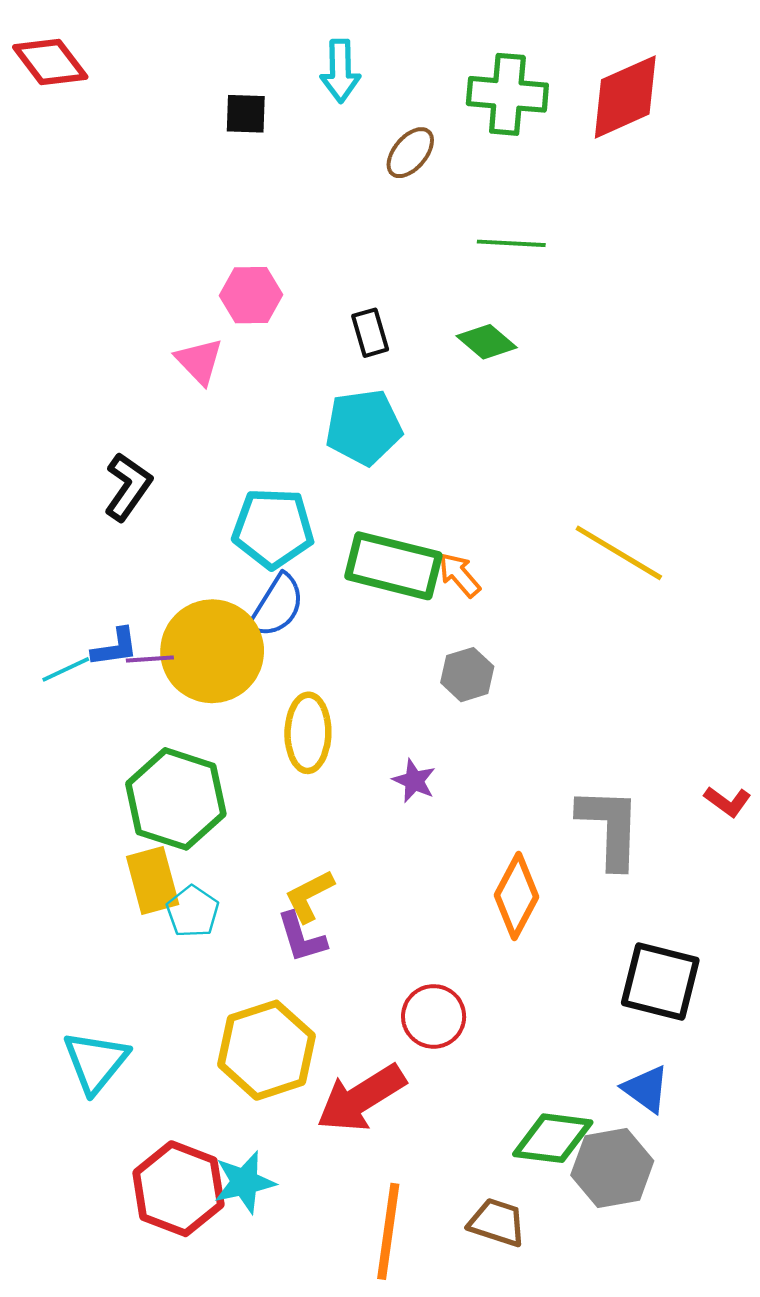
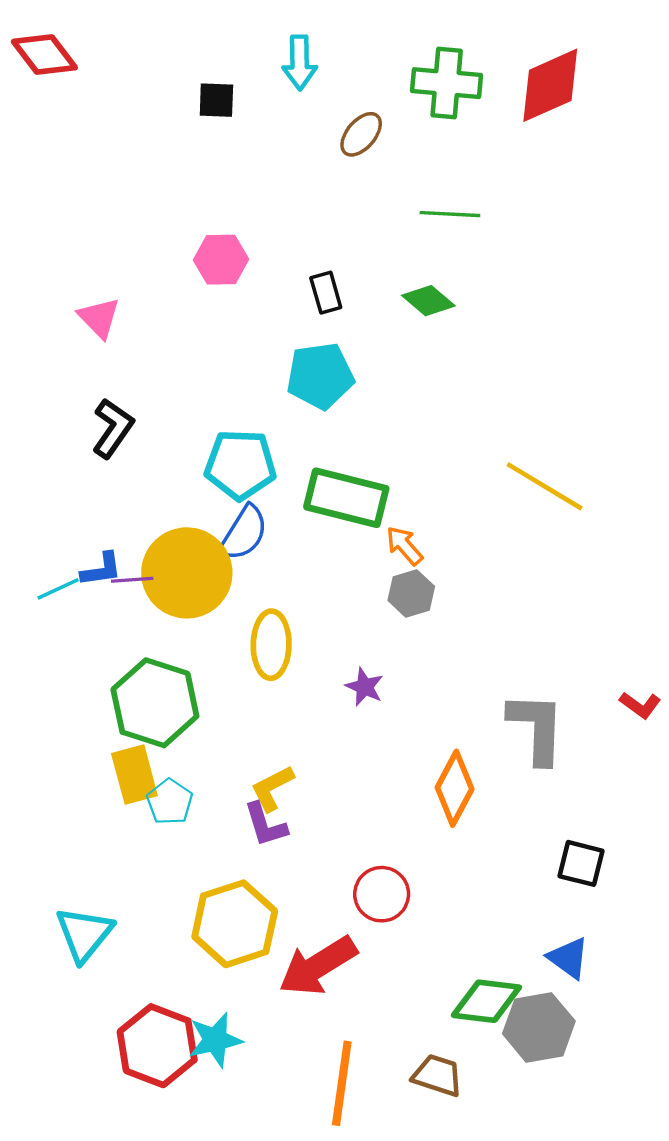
pink triangle: (199, 361) -> (99, 318), moved
orange arrow: (459, 575) -> (404, 546), moved
black square: (660, 981) -> (581, 863), size x0.7

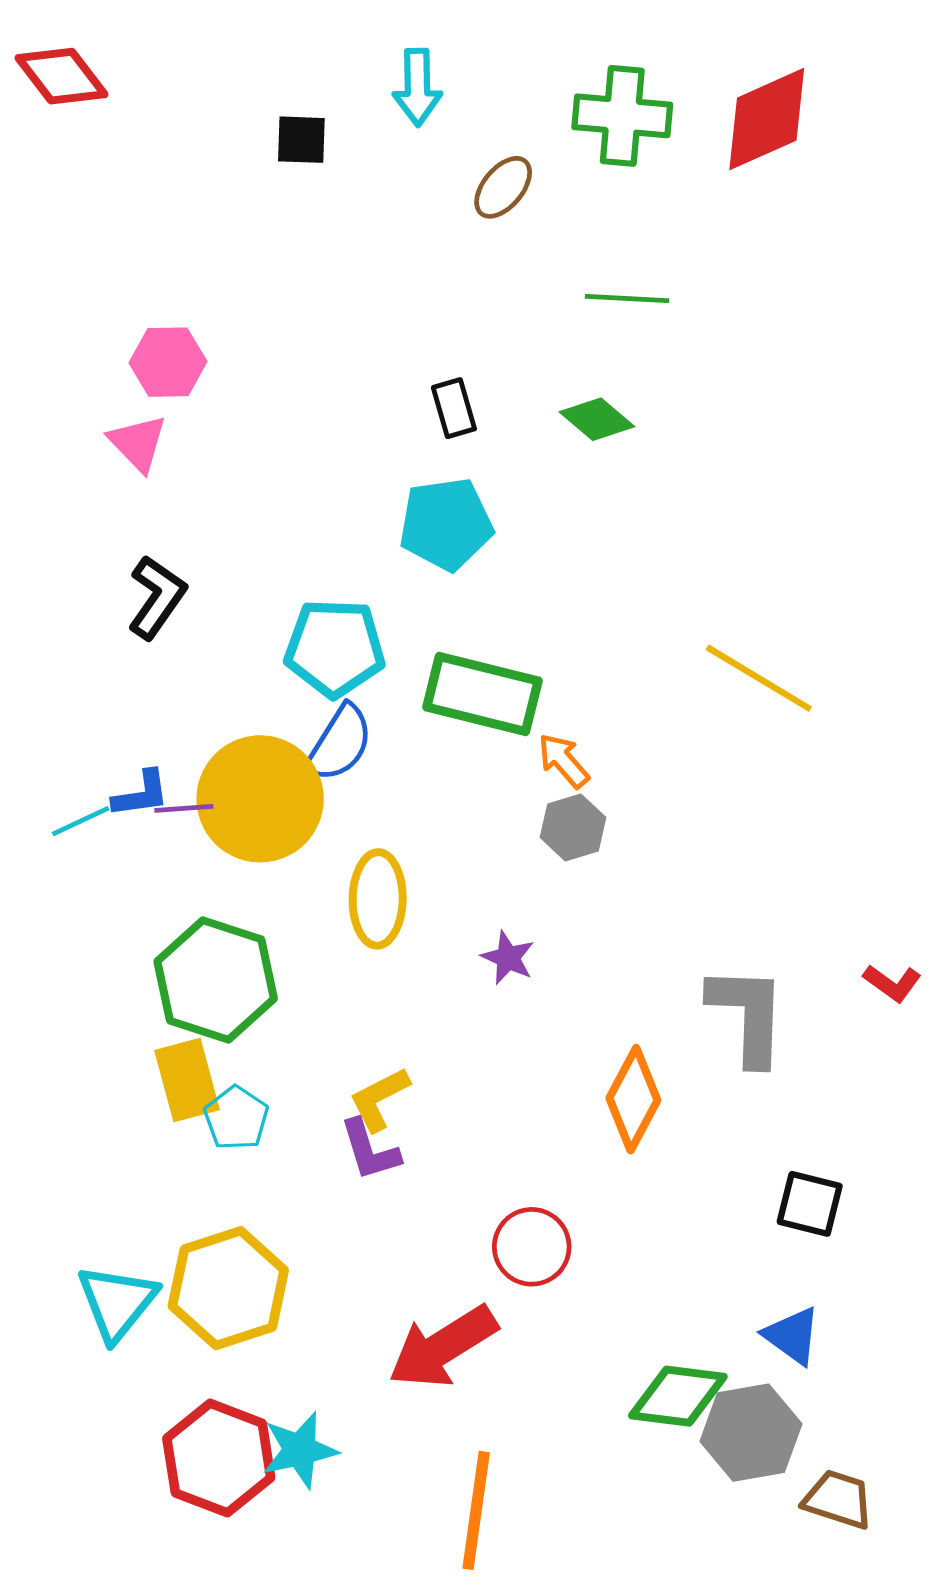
pink hexagon: (221, 260) -> (168, 362), moved
yellow hexagon: (235, 924) -> (228, 1288), moved
brown trapezoid: (437, 1075) -> (838, 1499), moved

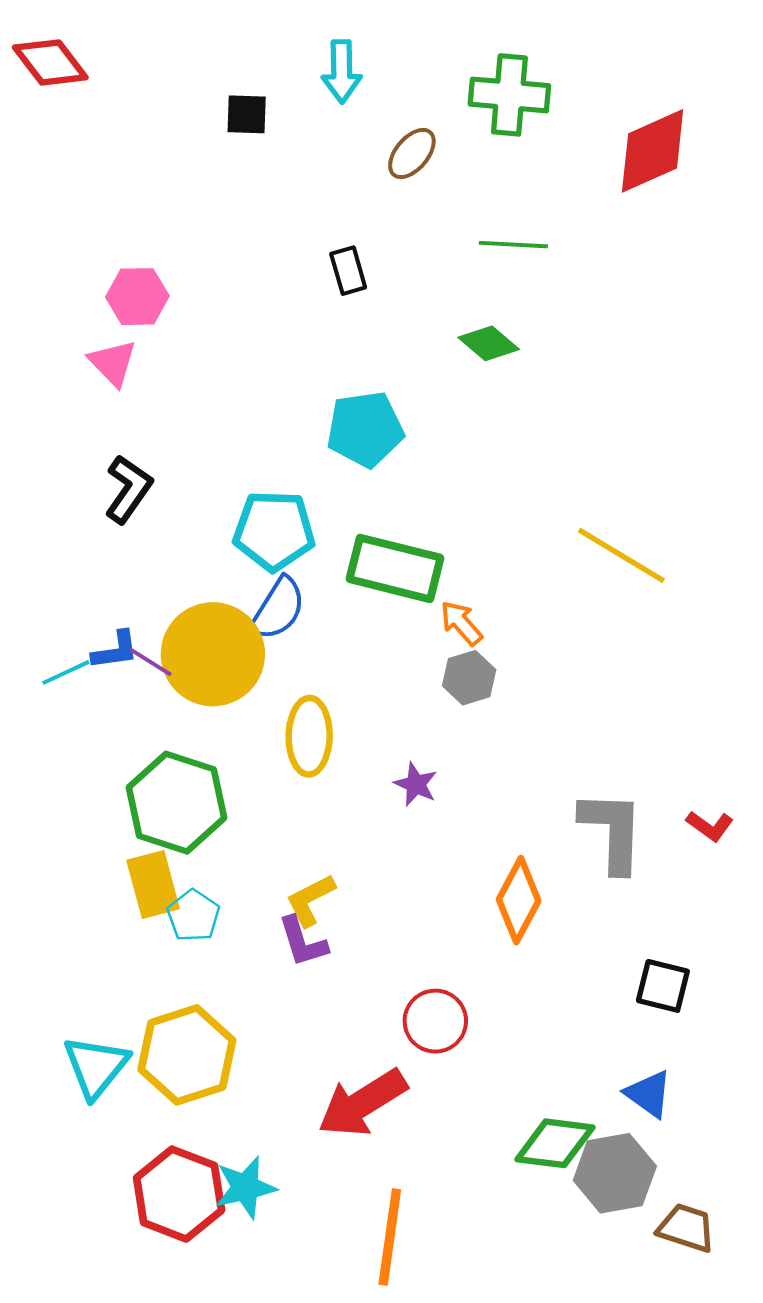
red diamond: (767, 119) -> (653, 151), moved
black rectangle: (454, 408) -> (348, 271), moved
purple line: (184, 808) -> (150, 662), turned 36
red L-shape: (892, 983) -> (710, 826), moved

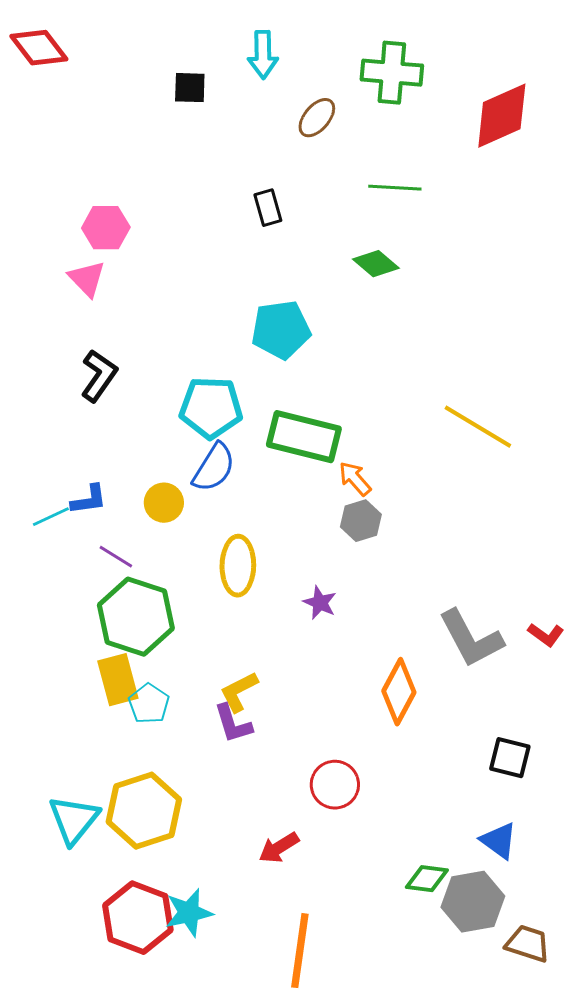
yellow circle: (213, 654) -> (164, 503), size x0.5
purple line: (150, 662) -> (116, 557), moved
gray L-shape: (612, 831) -> (471, 639), turned 150
red arrow: (362, 1103) -> (279, 848), size x0.6
green diamond: (555, 1143) -> (427, 879), size x0.7

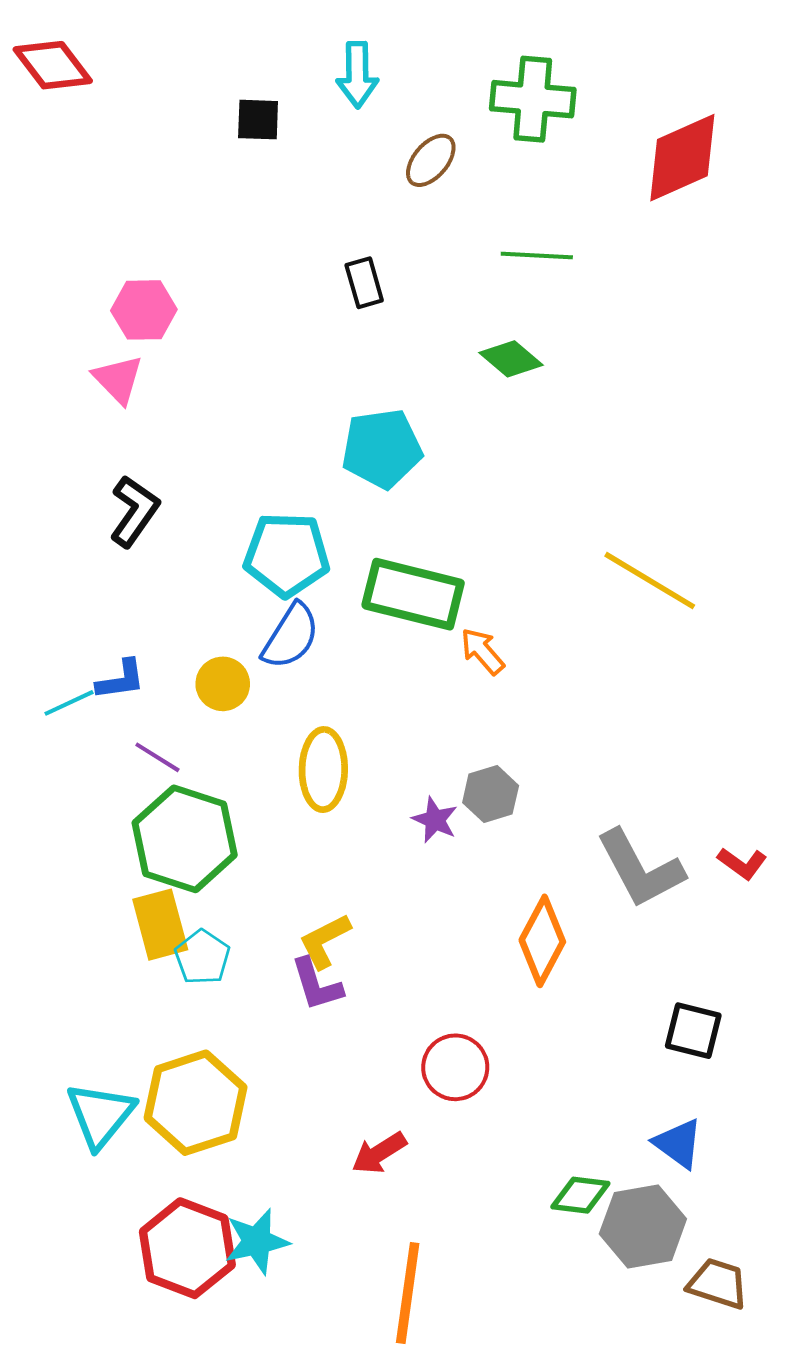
gray hexagon: (361, 521) -> (491, 794), moved

